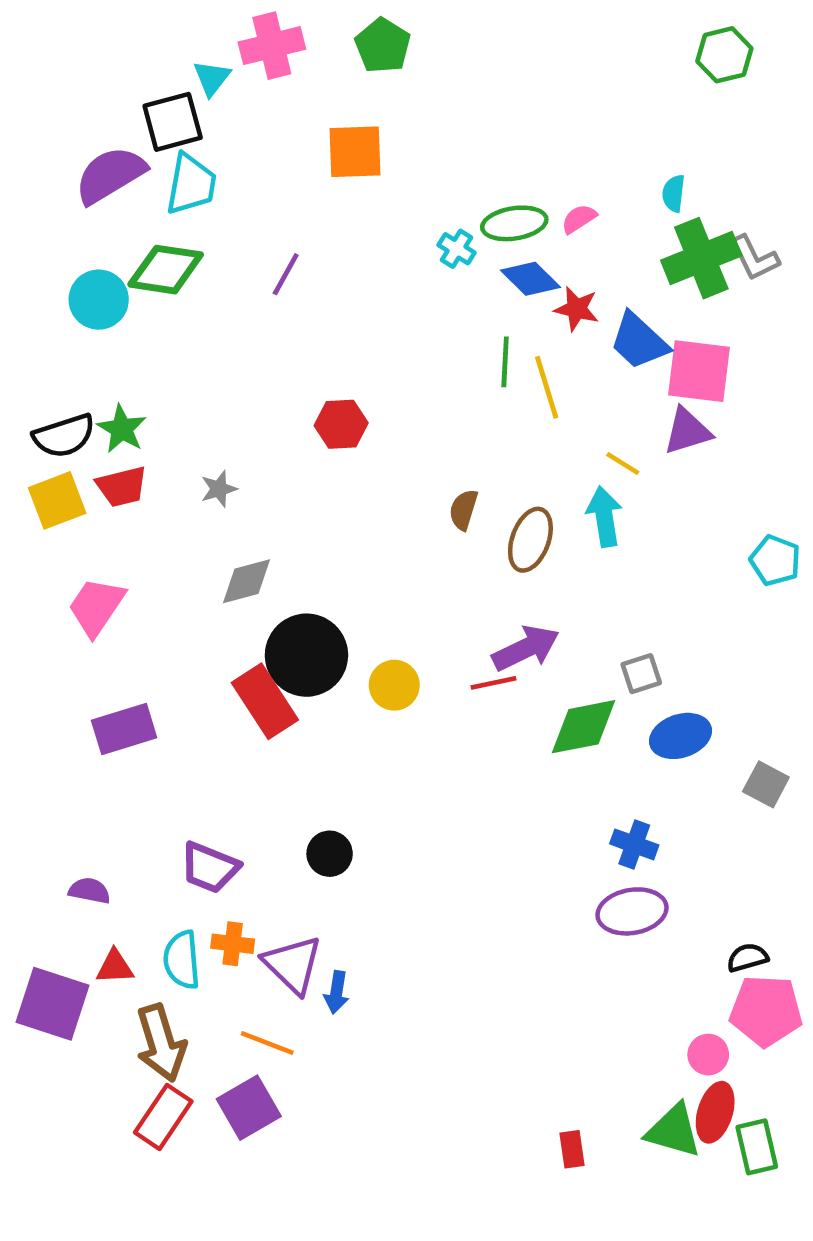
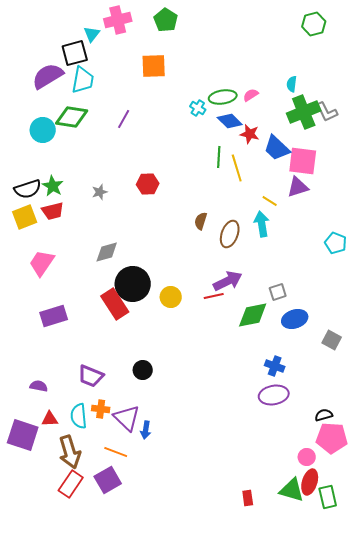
gray star: (219, 489) -> (100, 192), moved

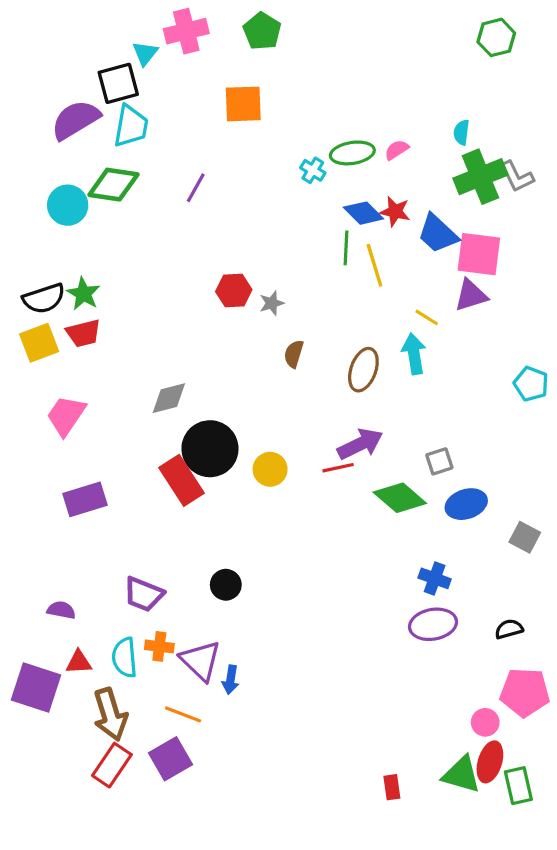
blue diamond: (230, 121) -> (363, 213), moved
gray star: (100, 192) -> (272, 303), moved
brown semicircle: (201, 221) -> (294, 354), moved
green diamond: (253, 315) -> (400, 498), turned 52
black semicircle: (324, 415) -> (509, 629), moved

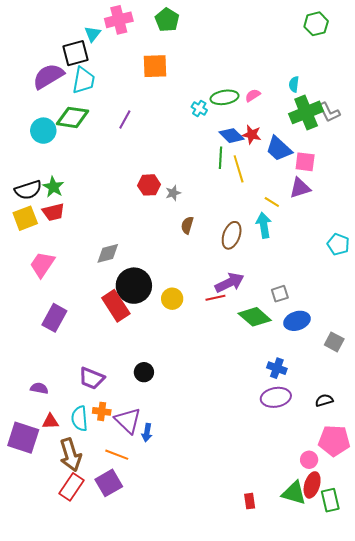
pink square: (479, 254) -> (305, 162), size x0.7
purple rectangle: (85, 499) -> (54, 318), turned -44

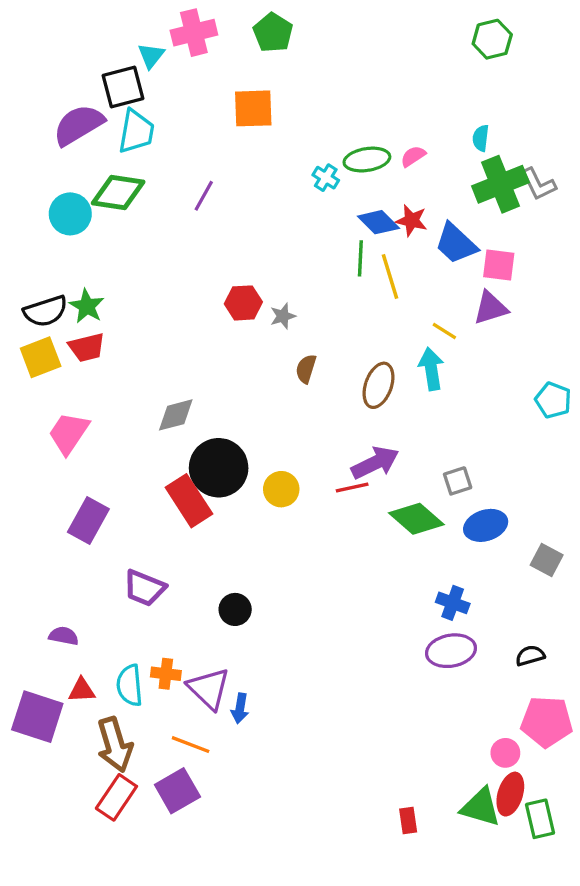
green hexagon: (316, 24) -> (492, 39), moved
purple trapezoid: (92, 378) -> (144, 588), moved

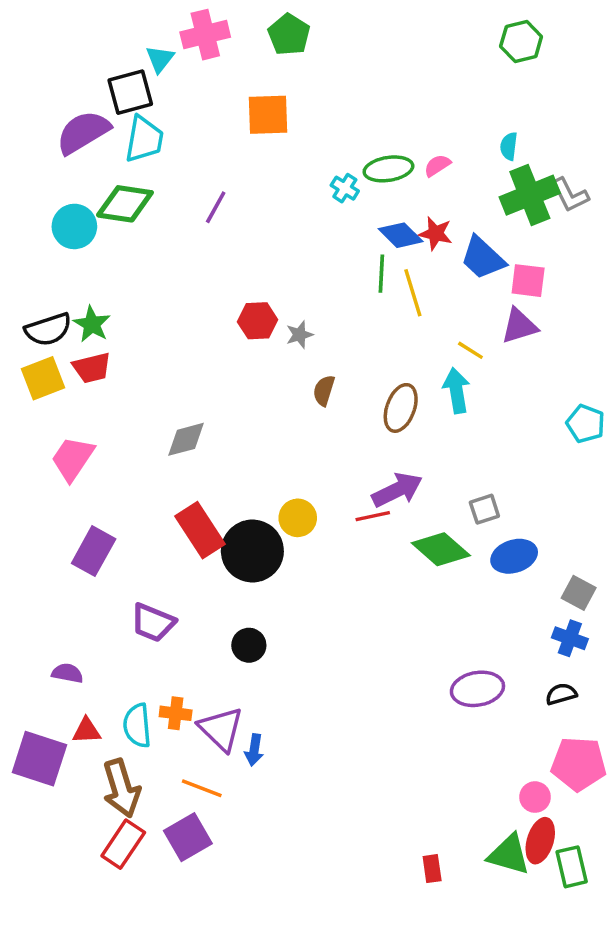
black circle: (219, 468) -> (252, 551), moved
blue cross: (453, 603) -> (570, 638), moved

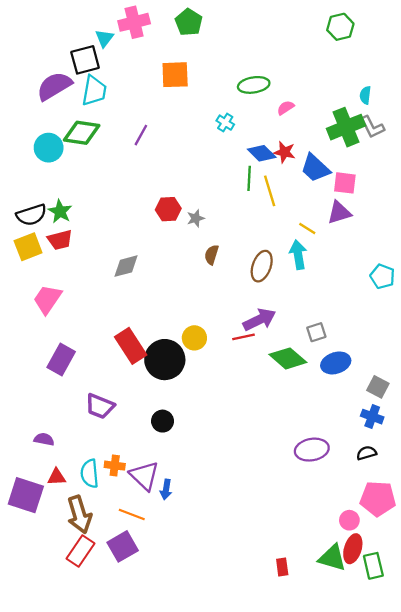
cyan semicircle: (509, 146) -> (365, 95), moved
green ellipse: (388, 169) -> (254, 85), moved
gray diamond: (186, 439) -> (126, 266), moved

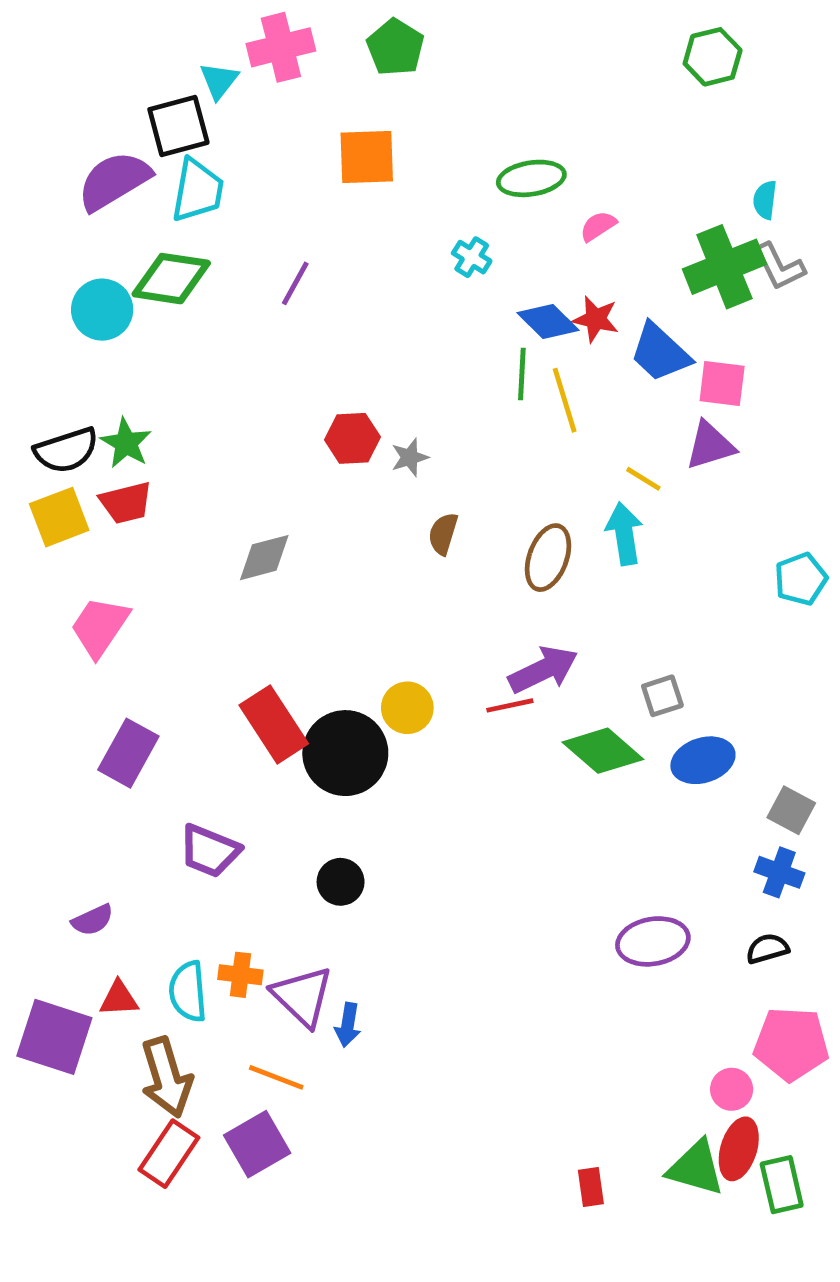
cyan pentagon: (382, 276) -> (801, 579), turned 30
purple semicircle: (44, 439) -> (93, 920), turned 144

